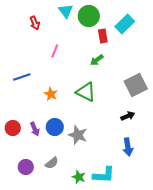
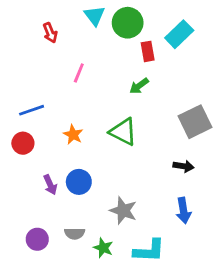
black arrow: (128, 116) -> (183, 166), turned 32
red circle: (13, 128) -> (23, 143), moved
gray star: (78, 135) -> (123, 211), moved
gray semicircle: (52, 163) -> (75, 233), turned 40
green star: (79, 177) -> (103, 248), moved

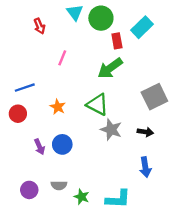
green arrow: (139, 86) -> (110, 68), size x1.6
gray star: (123, 211) -> (111, 130), moved

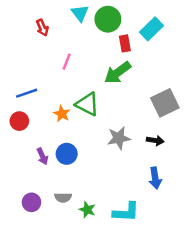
green triangle: (98, 105) -> (87, 104), moved
gray star: (111, 130) -> (119, 138), turned -30

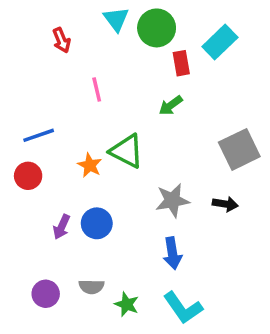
pink line: (67, 62) -> (97, 90), turned -35
green arrow: (118, 73) -> (171, 105), size x0.6
purple arrow: (42, 156) -> (62, 227), turned 49
blue arrow: (155, 178) -> (172, 253), moved
cyan L-shape: (126, 212) -> (183, 308), turned 52

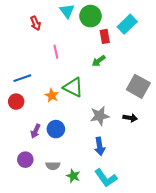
gray square: (239, 149) -> (138, 86), turned -35
purple circle: (46, 294) -> (25, 160), moved

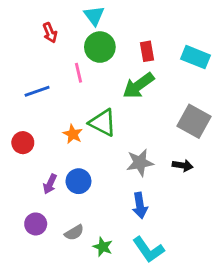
green circle: (90, 16) -> (100, 47), moved
cyan rectangle: (127, 24) -> (195, 57), moved, turned 66
green arrow: (99, 61) -> (138, 86), size x1.6
blue line: (22, 78) -> (37, 91), moved
gray semicircle: (53, 166) -> (74, 233), turned -32

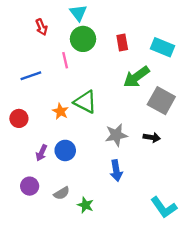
green arrow: (138, 86) -> (136, 77), moved
cyan L-shape: (148, 250) -> (164, 207), moved

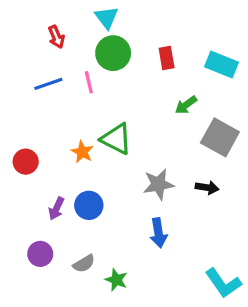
blue line: (31, 76) -> (48, 84), moved
green arrow: (136, 77) -> (186, 105), size x0.6

